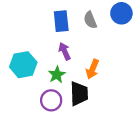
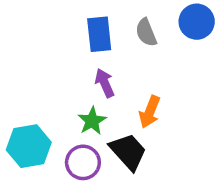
cyan hexagon: (23, 65) -> (29, 146), moved
black trapezoid: (79, 94) -> (128, 152), turned -40

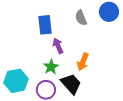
blue rectangle: (99, 34) -> (45, 25), moved

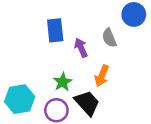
gray semicircle: (81, 18) -> (109, 38), moved
purple arrow: (58, 46) -> (81, 48), moved

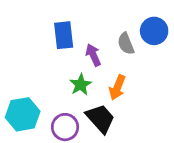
blue circle: (134, 14) -> (154, 31), moved
green star: (63, 82) -> (81, 85), moved

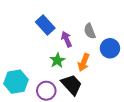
blue circle: (154, 31) -> (110, 48), moved
blue rectangle: (64, 35) -> (45, 25), turned -36

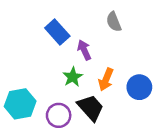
gray semicircle: (90, 31) -> (114, 22), moved
blue circle: (110, 48) -> (139, 87), moved

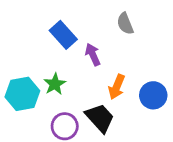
green star: (73, 77) -> (55, 84), moved
cyan hexagon: (20, 104) -> (22, 94), moved

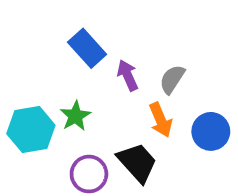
gray semicircle: (125, 24) -> (172, 79), moved, turned 55
orange arrow: (117, 87) -> (161, 120), turned -45

